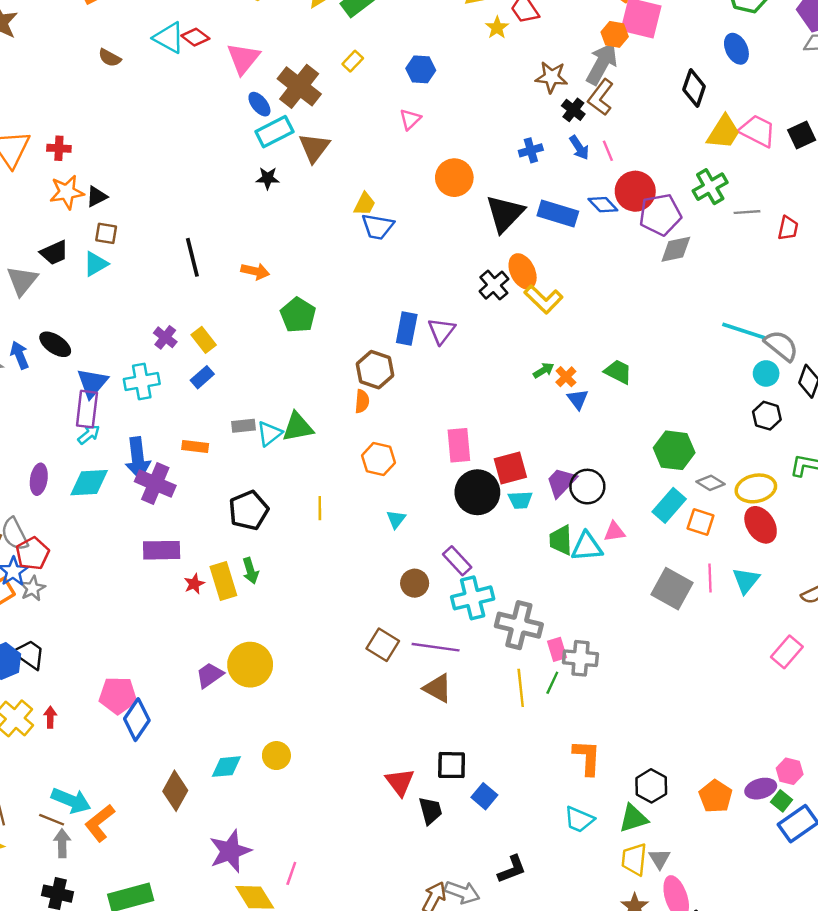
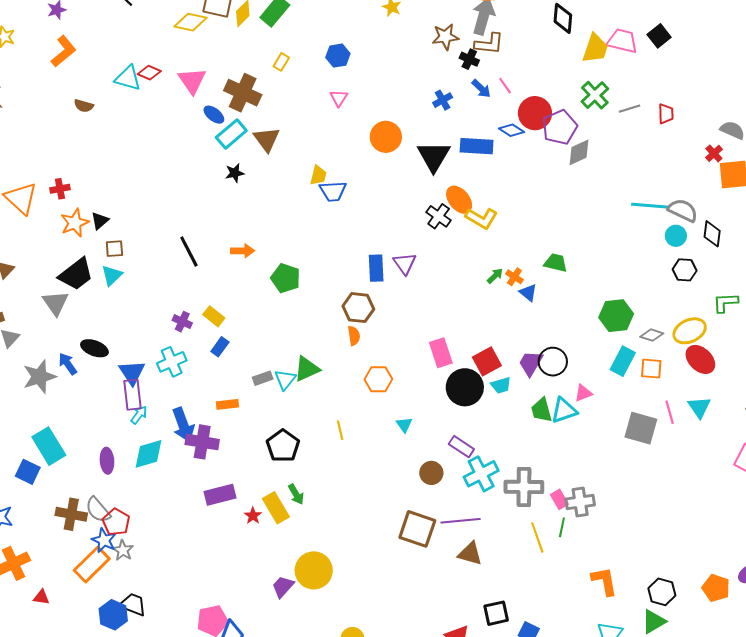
brown L-shape: (601, 97) -> (489, 44), turned -108
black trapezoid: (54, 253) -> (76, 274), size x1.5
brown square: (383, 645) -> (417, 529), size x1.4

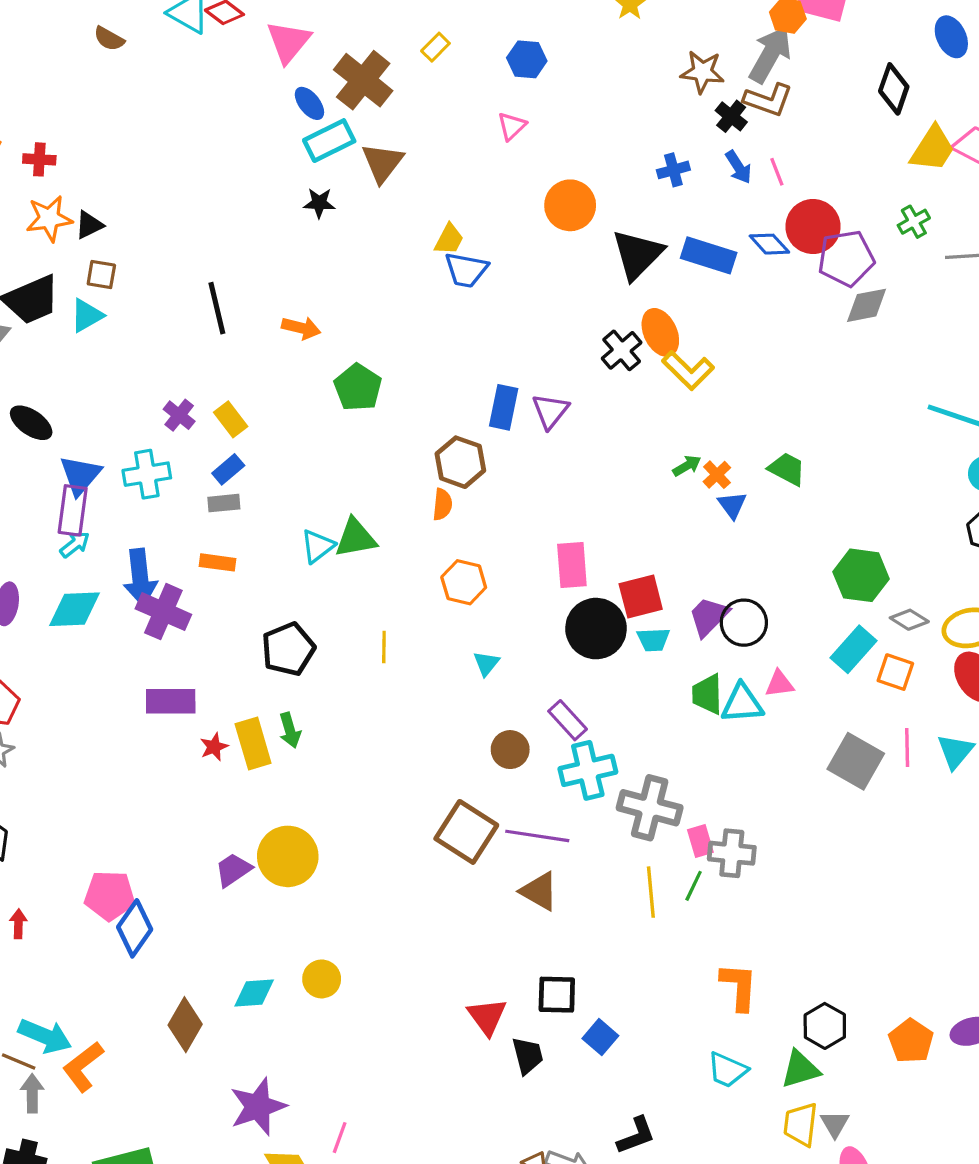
green cross: (595, 95) -> (914, 222), size x0.7
gray rectangle: (263, 378) -> (224, 503), moved

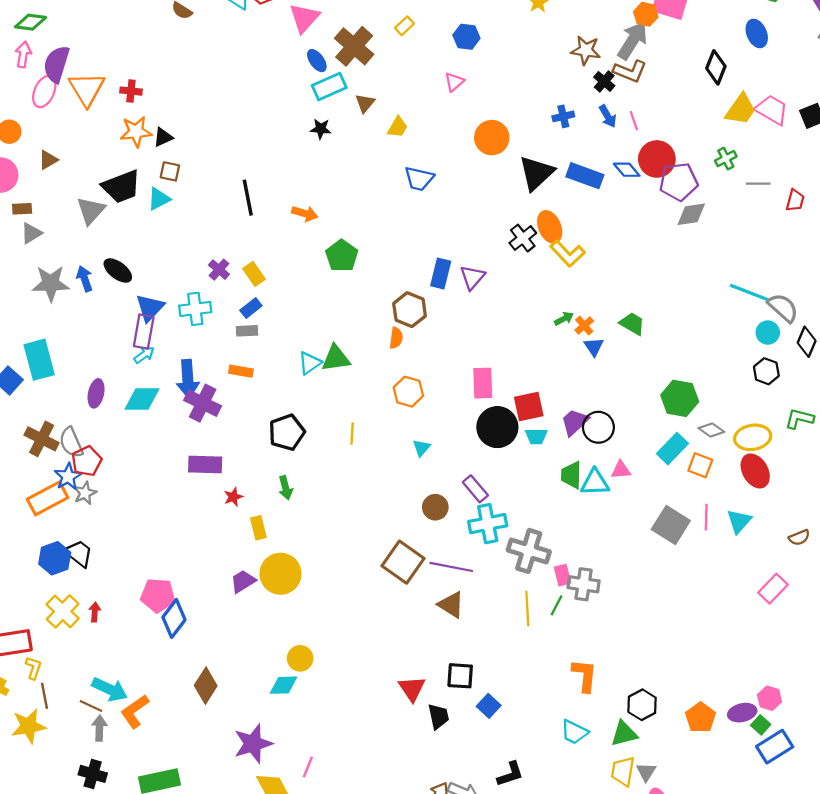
brown triangle: (382, 163) -> (365, 103), size x0.7
yellow trapezoid: (449, 239) -> (398, 127), moved
yellow rectangle: (253, 743) -> (258, 528), moved, size x0.7
cyan diamond: (254, 993) -> (283, 685), moved

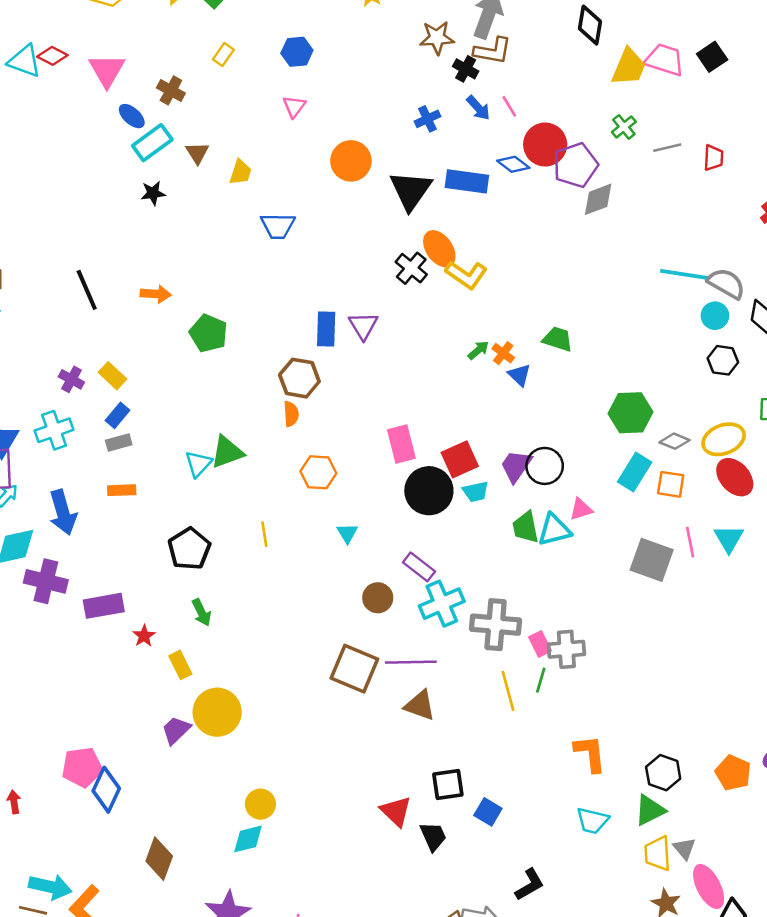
brown cross: (354, 46) -> (171, 90), size x0.6
purple cross: (203, 403) -> (46, 581), moved

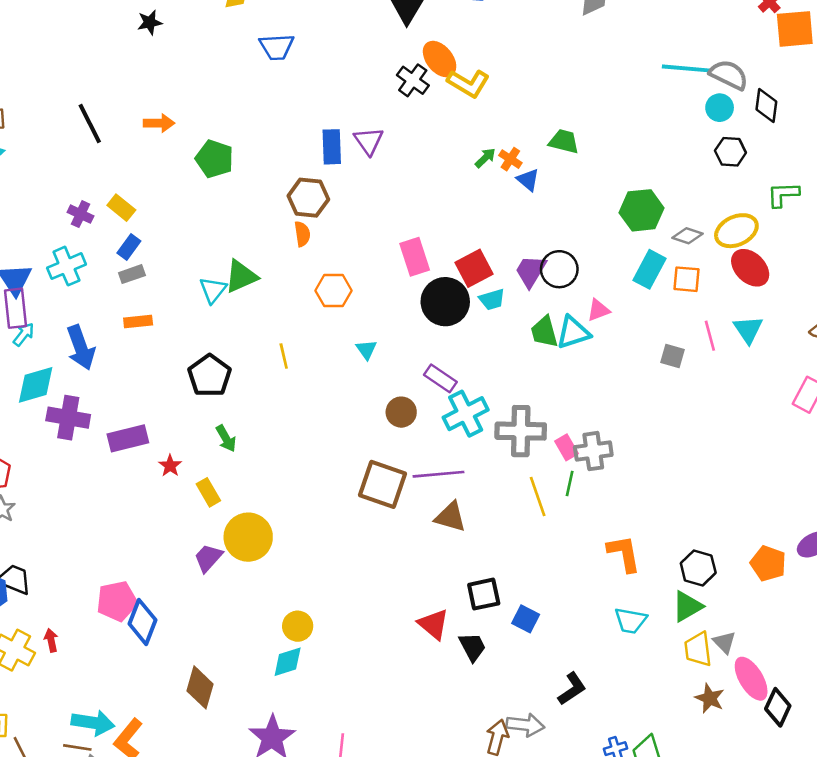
gray square: (652, 560) -> (672, 356), size x0.6

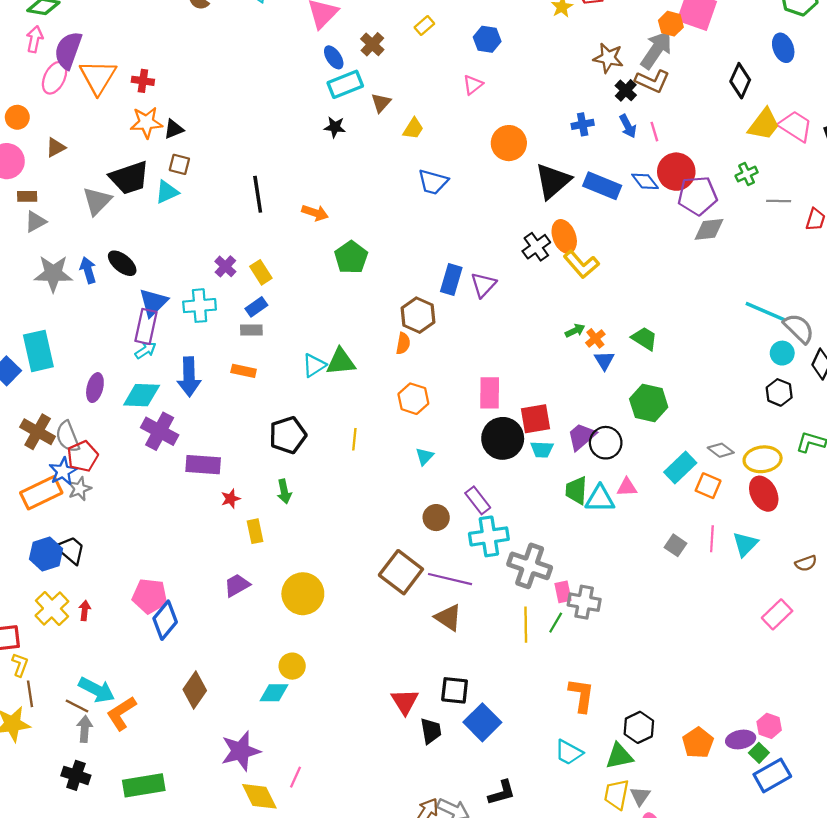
green hexagon: (642, 210) -> (649, 403), moved
yellow circle: (248, 537) -> (303, 594), moved
blue square: (526, 619) -> (482, 722), size x1.5

